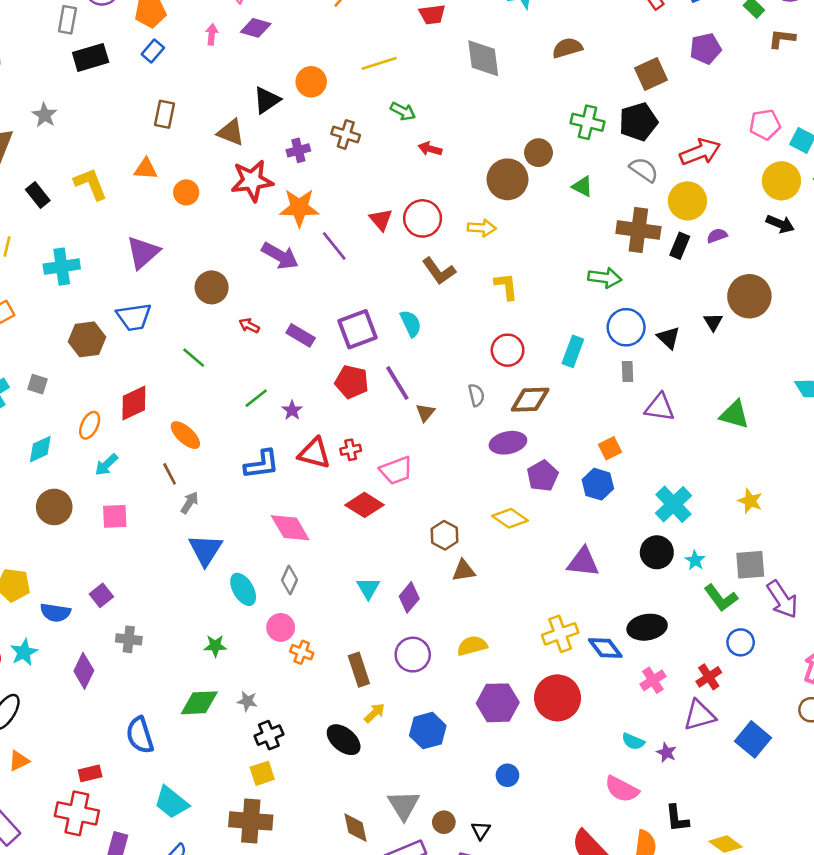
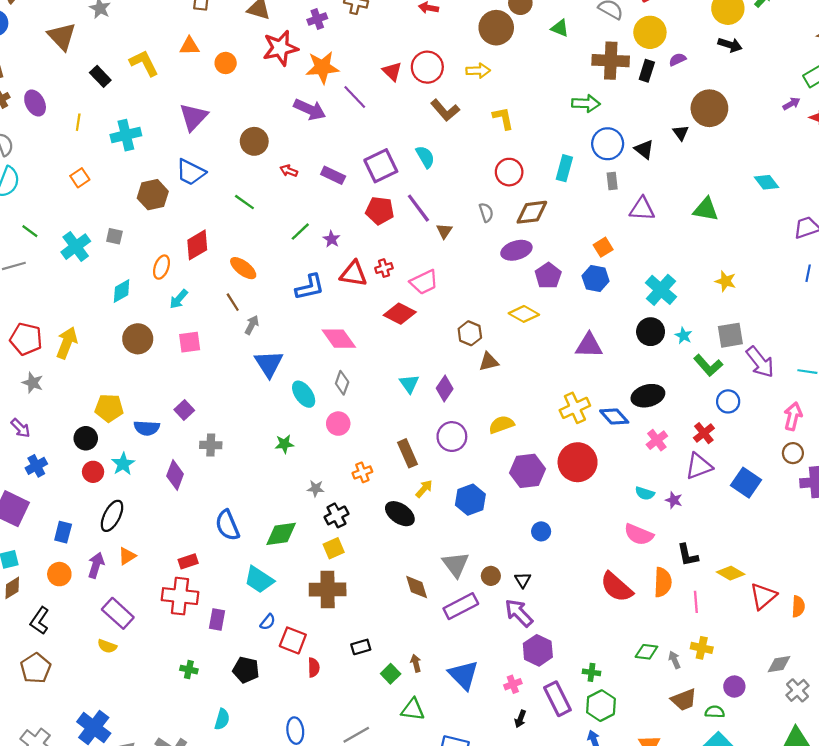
blue trapezoid: (134, 317) -> (191, 172), turned 40
orange cross: (302, 652) -> (362, 472), moved, turned -36
green diamond: (199, 703) -> (281, 534), moved

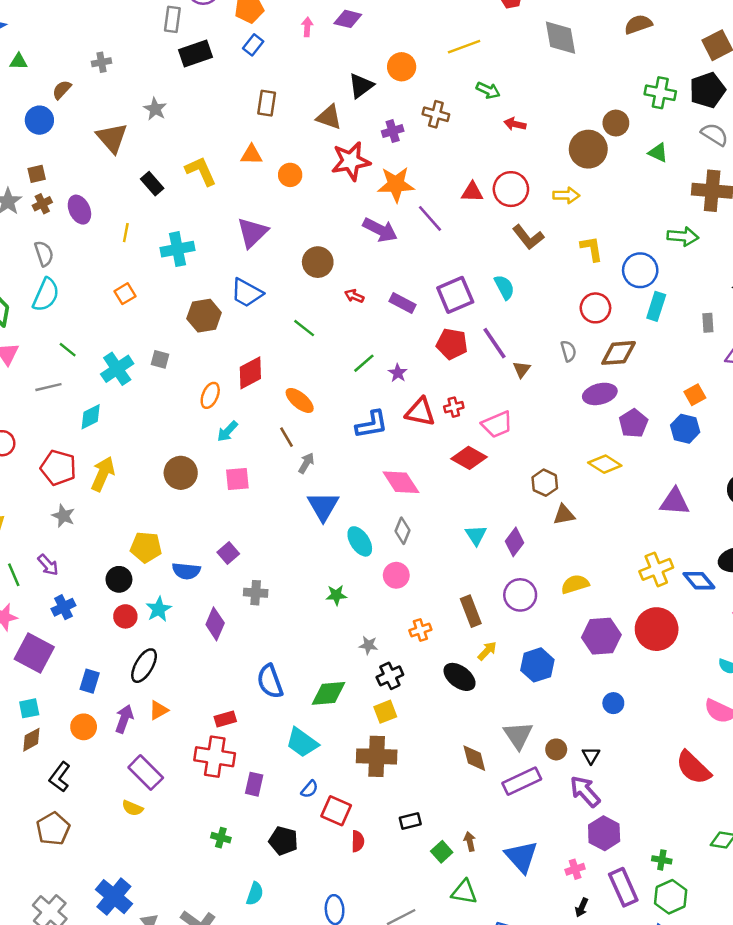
red triangle: (392, 71) -> (472, 192), turned -45
blue circle: (608, 144) -> (640, 270), moved
cyan diamond: (122, 291) -> (91, 417), moved

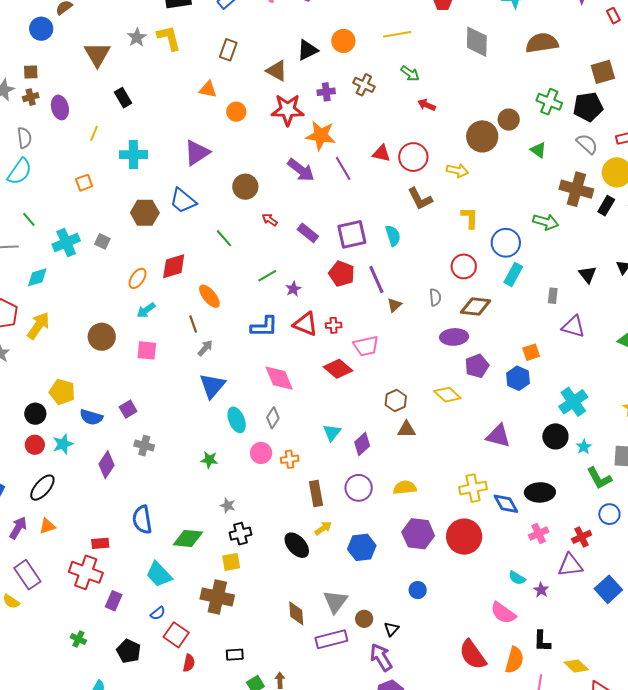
brown semicircle: (638, 24) -> (542, 43), size x1.4
yellow L-shape: (201, 171) -> (169, 38), moved
orange cross: (420, 630) -> (290, 459), moved

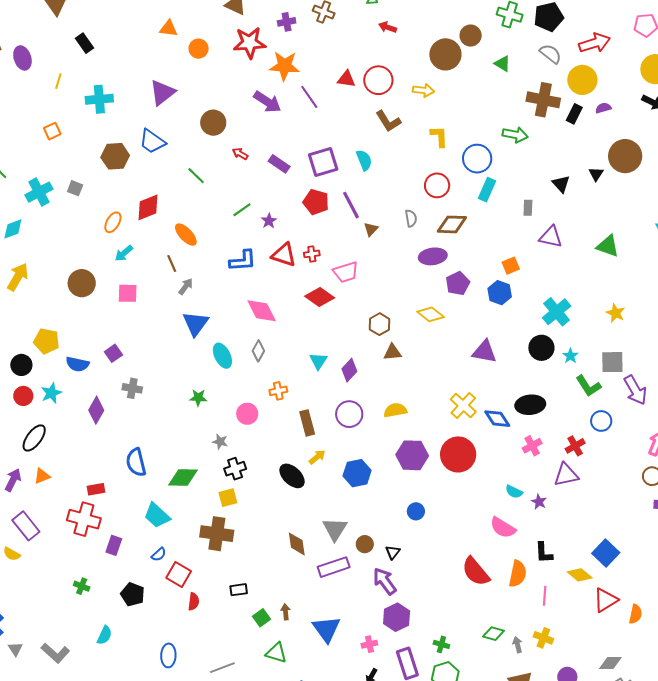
pink circle: (261, 453) -> (247, 414), moved
yellow cross: (473, 488) -> (463, 405), turned -32
blue square: (608, 589) -> (606, 553), moved

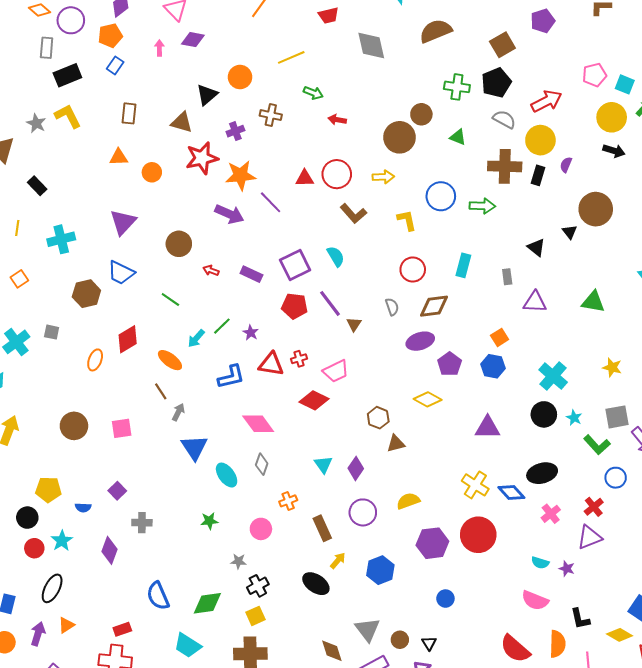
purple semicircle: (603, 108) -> (566, 165), turned -42
blue circle: (477, 159) -> (441, 196), moved
cyan arrow: (124, 253) -> (196, 338), moved
blue semicircle: (77, 364) -> (83, 507), size x0.7

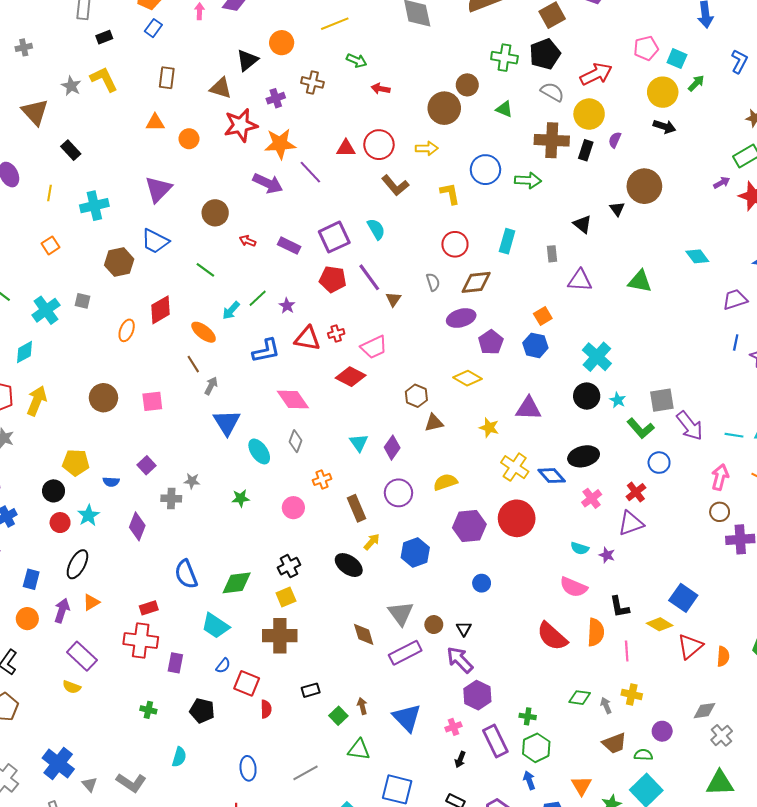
black rectangle: (67, 75) -> (104, 37), size x0.6
yellow star: (612, 367) -> (489, 428), moved
gray star: (238, 561) -> (192, 481), moved

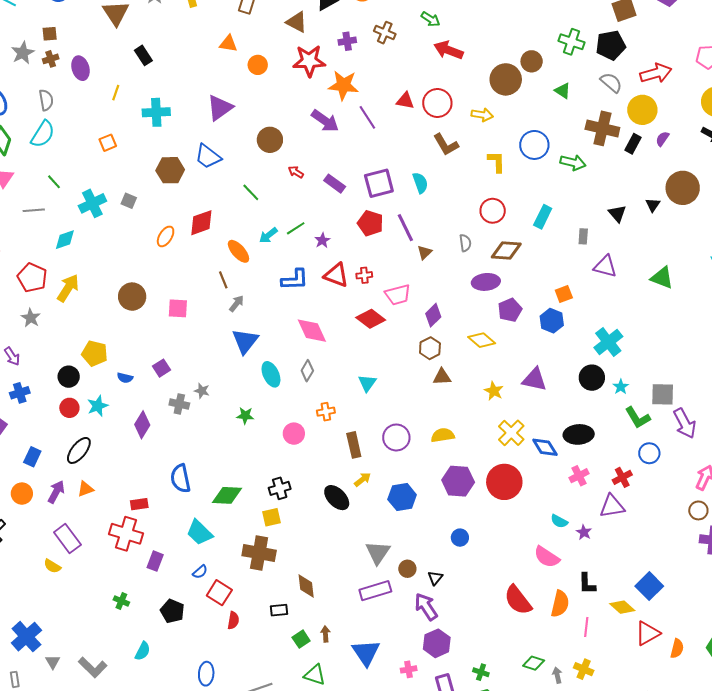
red arrow: (381, 89) -> (448, 50), size x1.6
purple diamond: (392, 448) -> (433, 315), moved
brown diamond: (364, 634) -> (306, 586), moved

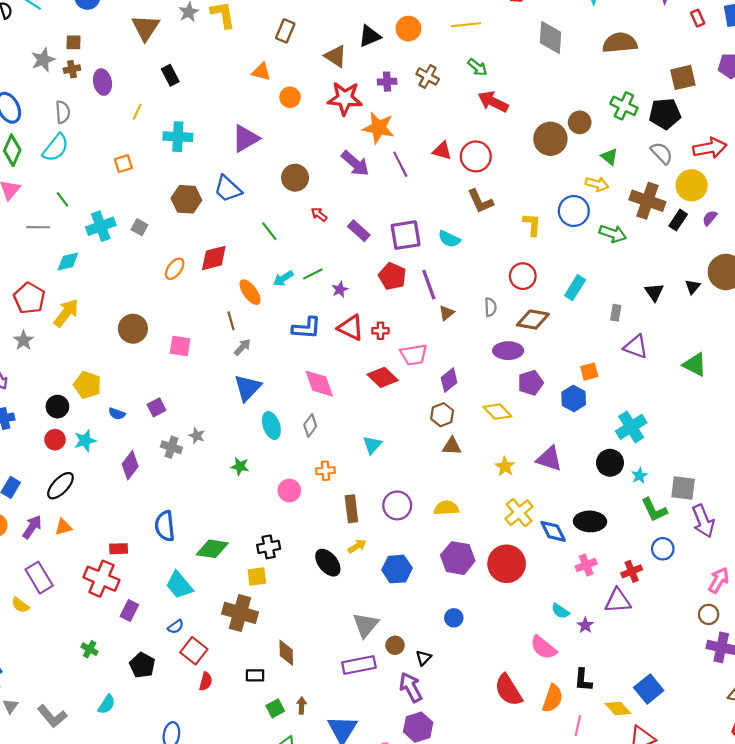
yellow arrow: (482, 115) -> (597, 184), moved
cyan semicircle: (420, 183) -> (449, 239), turned 130

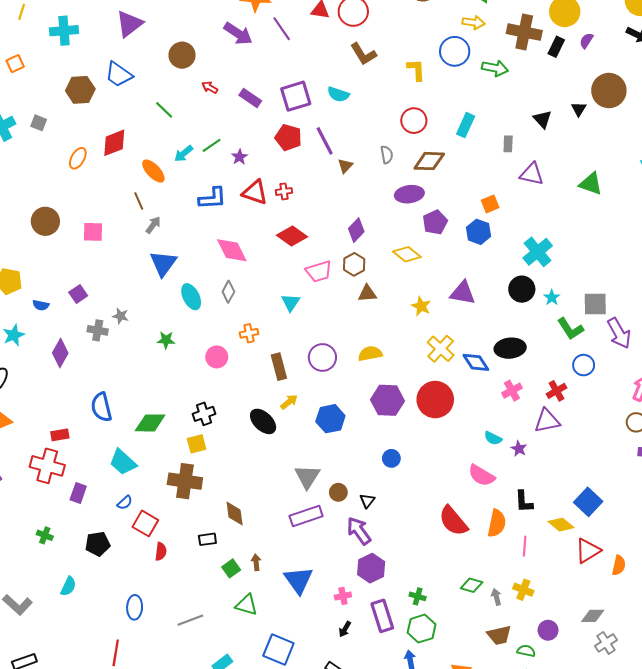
pink trapezoid: (414, 355) -> (319, 271), moved
black pentagon: (142, 665) -> (98, 544), turned -30

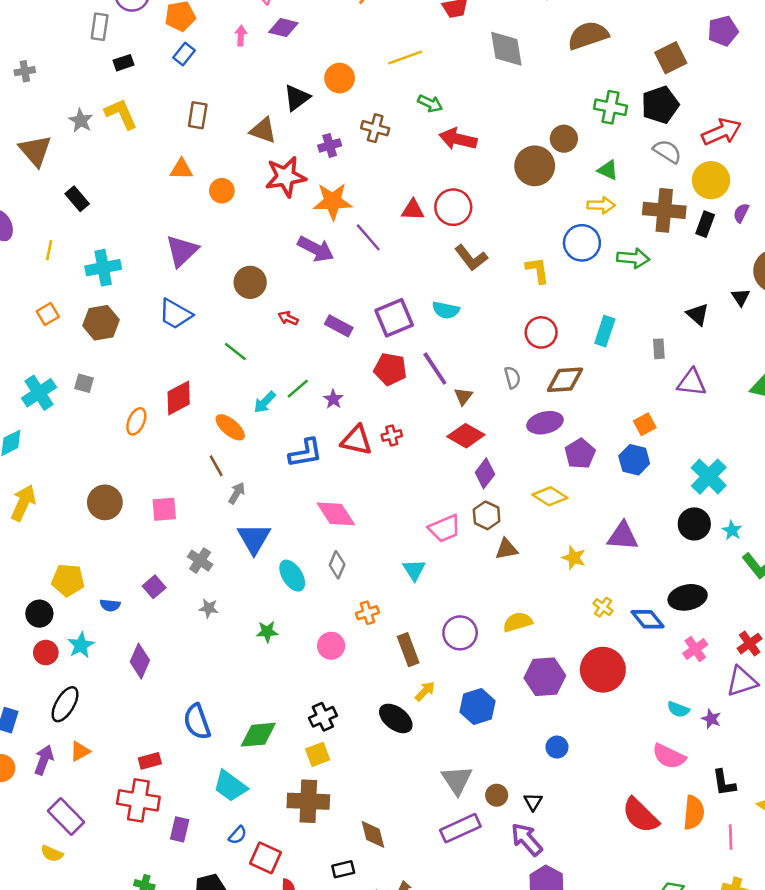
brown hexagon: (80, 90) -> (101, 323), moved
red diamond: (292, 236) -> (466, 436), moved
gray cross: (98, 330) -> (200, 561), moved, turned 30
yellow cross: (441, 349) -> (603, 607), size x0.6

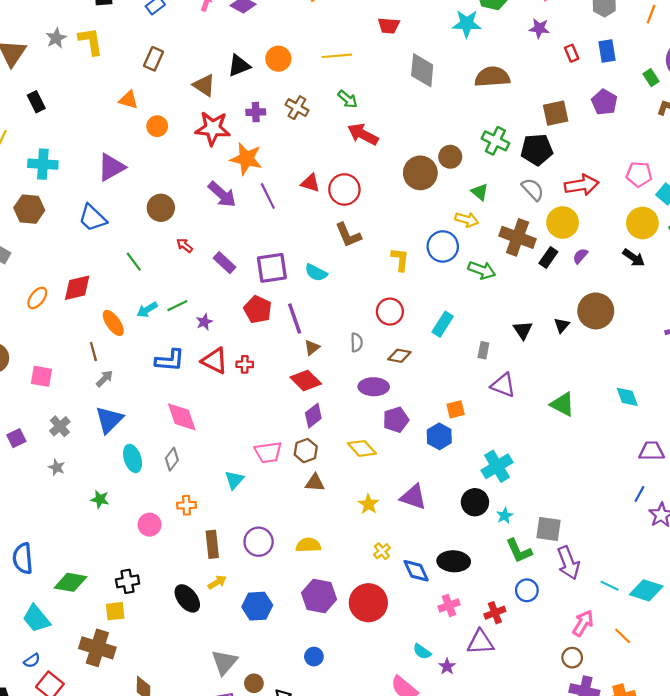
purple pentagon: (723, 31) -> (604, 102), turned 30
brown diamond: (565, 380) -> (399, 356), size x0.7

